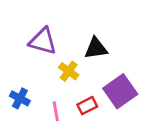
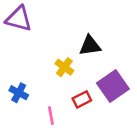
purple triangle: (43, 41) -> (19, 19), moved
pink line: (56, 111) -> (51, 116), moved

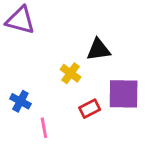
purple square: (113, 86) -> (124, 94), turned 36
pink line: (51, 116) -> (44, 128), moved

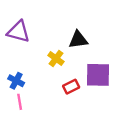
purple triangle: (20, 20) -> (18, 32), moved
pink line: (44, 128) -> (20, 102), moved

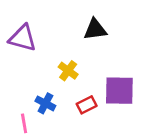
black triangle: (78, 40) -> (95, 29), moved
blue cross: (16, 81) -> (45, 103), moved

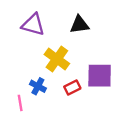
purple triangle: (23, 38) -> (33, 25), moved
yellow cross: (68, 71) -> (57, 59), size x1.5

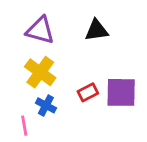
yellow cross: (57, 59) -> (40, 72), moved
red rectangle: (72, 87) -> (88, 92), moved

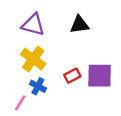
pink line: (24, 126) -> (20, 103), turned 42

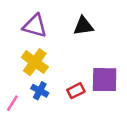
red rectangle: (72, 76) -> (76, 91), moved
pink line: (20, 103) -> (12, 103), moved

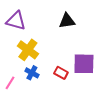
purple triangle: (35, 26) -> (16, 21), moved
red rectangle: (76, 91) -> (61, 73), turned 56

